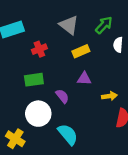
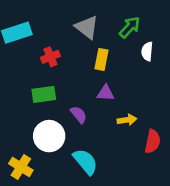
yellow rectangle: (81, 51) -> (101, 59), turned -56
yellow arrow: (109, 96) -> (127, 120), moved

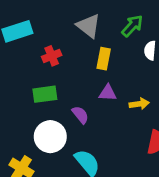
yellow arrow: (127, 120) -> (139, 104), moved

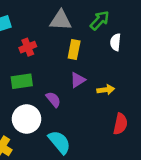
gray triangle: (89, 26) -> (61, 20), turned -35
purple triangle: (108, 93) -> (78, 80), turned -35

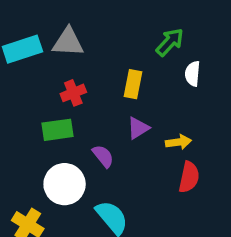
gray triangle: (61, 20) -> (68, 42), moved
red cross: (28, 47) -> (73, 93), moved
red semicircle: (120, 124) -> (189, 177), moved

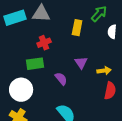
yellow rectangle: (133, 84) -> (77, 28), moved
purple triangle: (138, 128) -> (81, 63), turned -32
white circle: (65, 184) -> (21, 90), moved

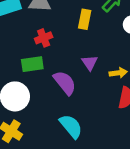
purple semicircle: (61, 79) -> (65, 83), size x1.5

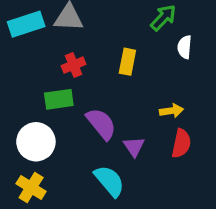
yellow rectangle: (85, 19) -> (127, 62), moved
purple triangle: (90, 63) -> (134, 147), moved

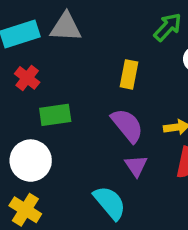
red cross: (74, 65) -> (27, 78), moved, turned -30
purple semicircle: (101, 124) -> (127, 125), moved

